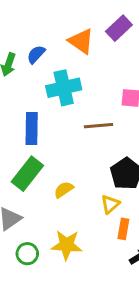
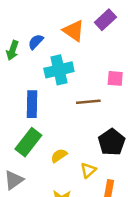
yellow triangle: (110, 204) -> (88, 170), moved

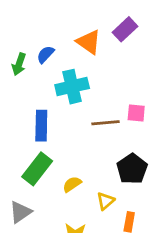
pink square: (115, 78) -> (136, 113), moved

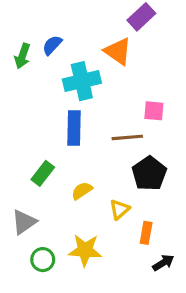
orange triangle: (89, 42) -> (118, 51), moved
brown line: (105, 123) -> (127, 137), moved
blue rectangle: (41, 126) -> (74, 128), moved
green rectangle: (37, 169) -> (43, 173), size x0.7

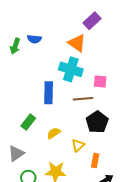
blue semicircle: (52, 45) -> (34, 39), turned -128
cyan cross: (82, 81) -> (71, 69), moved, turned 30

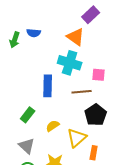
yellow triangle: (78, 145) -> (77, 138), size x1.5
gray triangle: (16, 153) -> (27, 146), moved, turned -42

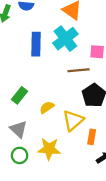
cyan cross: (70, 63) -> (65, 39), turned 35
blue rectangle: (48, 86) -> (36, 44), moved

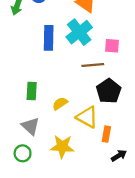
green rectangle: (20, 95) -> (32, 91), turned -35
yellow triangle: (73, 120) -> (87, 117), turned -50
green circle: (20, 155) -> (23, 153), moved

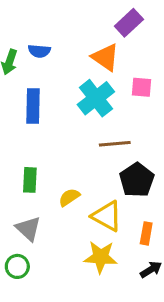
blue rectangle: (49, 38) -> (33, 106), moved
pink square: (112, 46) -> (141, 87), moved
orange rectangle: (106, 134) -> (146, 233), moved
yellow star: (62, 147) -> (101, 257), moved

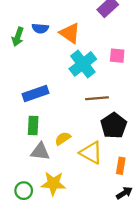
orange triangle: (105, 57) -> (70, 33), moved
blue rectangle: (33, 106) -> (36, 94), moved, turned 70
gray triangle: (28, 229) -> (40, 152), moved, turned -36
yellow star: (101, 257) -> (53, 183), moved

